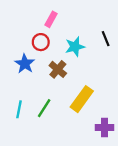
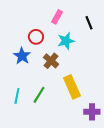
pink rectangle: (51, 19) -> (57, 17), moved
black line: (106, 39) -> (89, 23), moved
yellow rectangle: (82, 99) -> (72, 87), turned -60

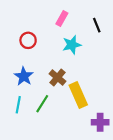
red circle: (36, 37) -> (28, 40), moved
blue star: (22, 56) -> (24, 76), moved
brown cross: (51, 61) -> (58, 77), moved

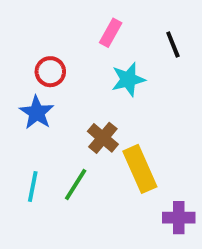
blue star: (24, 76) -> (37, 113), moved

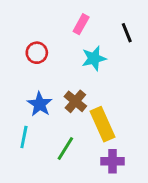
blue star: (37, 113) -> (40, 104), moved
green line: (76, 185) -> (65, 148), moved
purple cross: (179, 218) -> (113, 161), moved

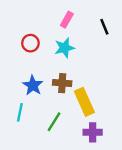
cyan star: (94, 58) -> (64, 48), moved
brown cross: (75, 101) -> (62, 83), turned -36

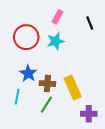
red circle: (30, 43) -> (26, 37), size x1.6
brown cross: (62, 83) -> (47, 84), moved
purple cross: (93, 132) -> (89, 114), moved

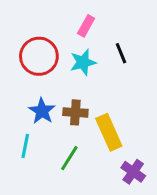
black line: (90, 23) -> (121, 53), moved
brown cross: (47, 84) -> (75, 112), moved
purple cross: (89, 114) -> (133, 172), turned 35

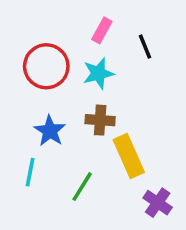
black line: (121, 53) -> (145, 47), moved
brown cross: (75, 112) -> (100, 120), moved

